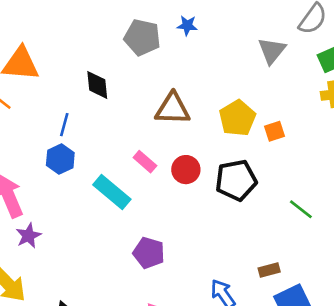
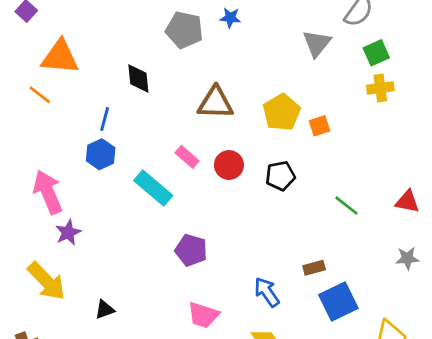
black pentagon: (236, 180) -> (280, 176), size x0.7

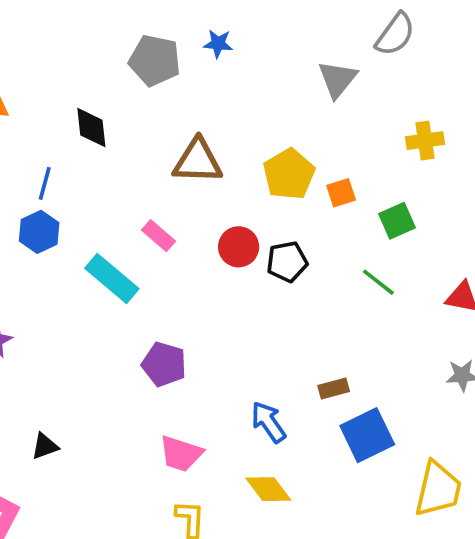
green square: (376, 53) -> (397, 221), moved
red circle: (229, 165) -> (239, 247), moved
green line: (347, 206) -> (378, 282), moved

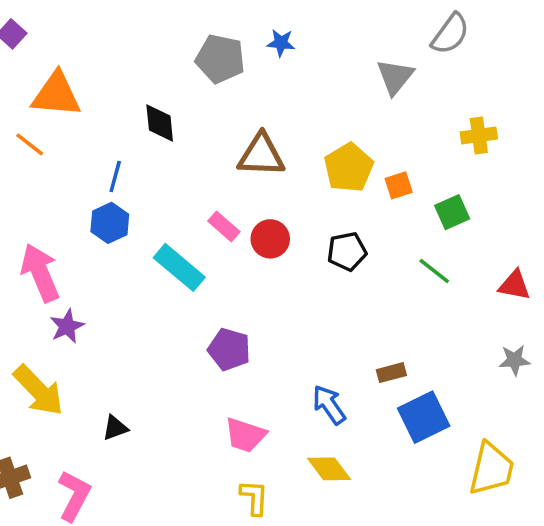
red circle: (239, 247) -> (270, 239), moved

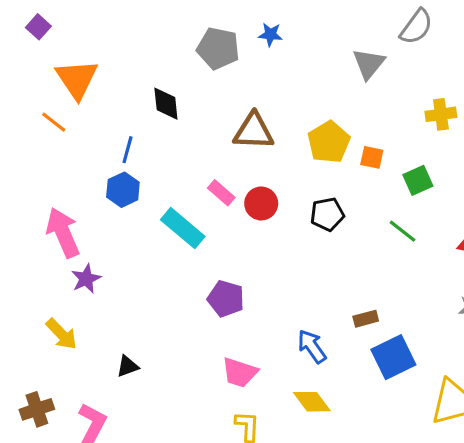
orange triangle: (56, 94) -> (77, 79), turned 51
orange square: (399, 185) -> (372, 157), turned 30
yellow arrow: (38, 390) -> (61, 334), size x0.7

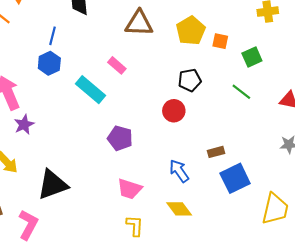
red circle: (261, 203) -> (174, 111), moved
black triangle: (128, 366) -> (52, 185), size x2.0

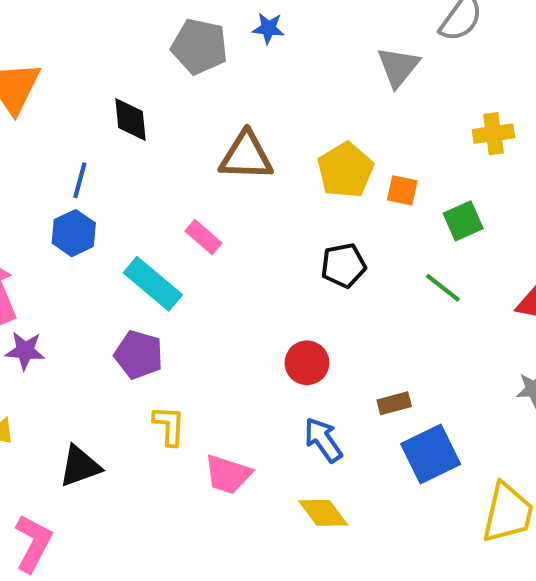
red circle: (174, 111) -> (307, 363), moved
purple star: (24, 124) -> (25, 351), turned 30
purple pentagon: (120, 138) -> (139, 355), moved
black triangle: (52, 185) -> (80, 466), size x0.7
yellow L-shape: (135, 226) -> (169, 426), moved

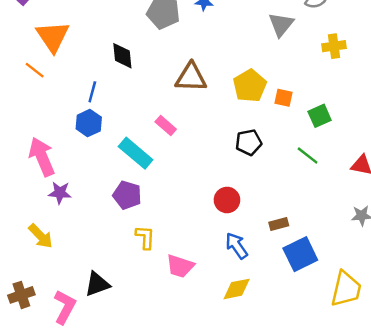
yellow cross: (493, 134) -> (334, 46), moved
black triangle: (80, 466) -> (97, 284), moved
yellow diamond: (323, 513) -> (237, 289), turned -64

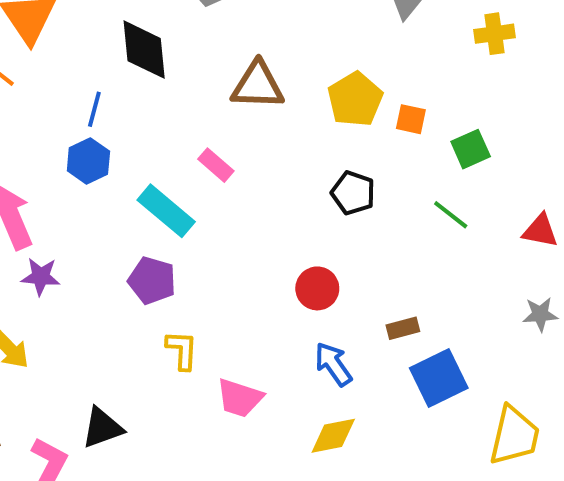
black diamond: (122, 56) -> (144, 50), size x1.4
black pentagon: (249, 142) -> (353, 193), turned 30

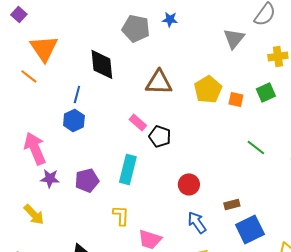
green square: (471, 149) -> (266, 92), moved
black pentagon: (353, 193) -> (160, 136), moved
cyan rectangle: (166, 211) -> (128, 169), moved, turned 64
purple pentagon: (152, 280) -> (87, 180), moved, turned -30

